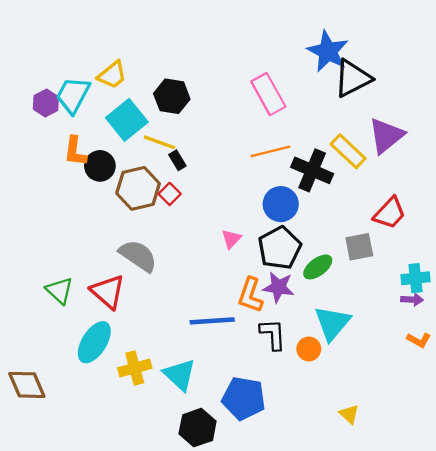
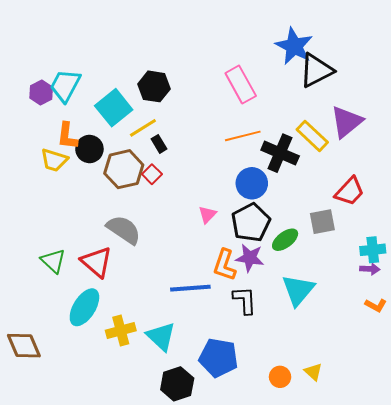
yellow trapezoid: (112, 75) -> (54, 160), moved, turned 56
yellow line: (159, 142) -> (143, 128), turned -52
orange circle: (309, 349) -> (280, 377), moved

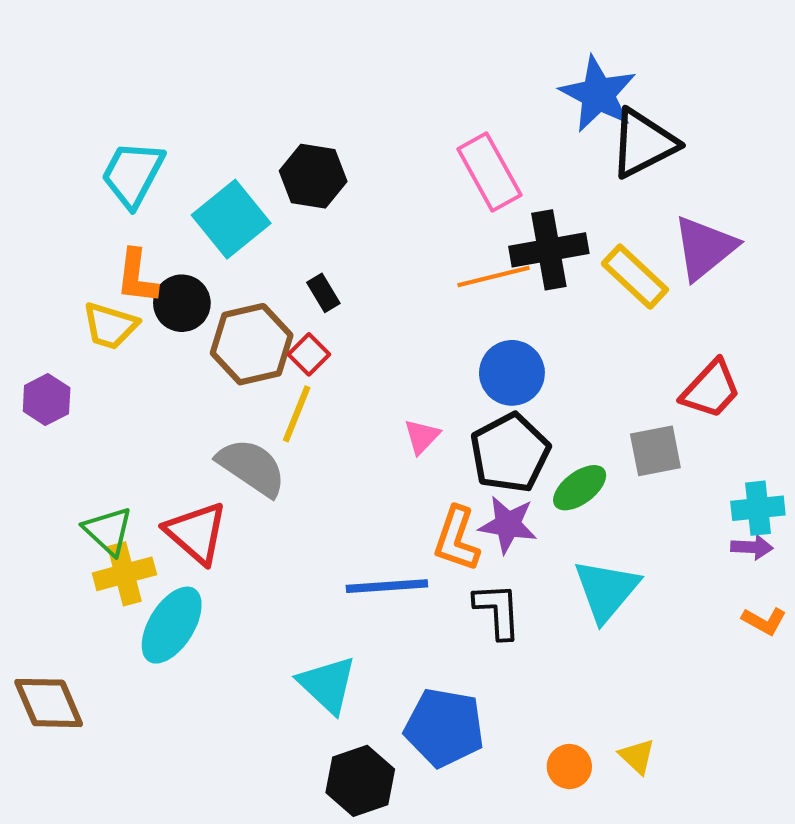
purple hexagon: (41, 93) -> (47, 400), moved
yellow line: (143, 128) -> (297, 414), moved, turned -36
black cross: (280, 153) -> (549, 250), moved, turned -33
yellow cross: (121, 330) -> (124, 574), moved

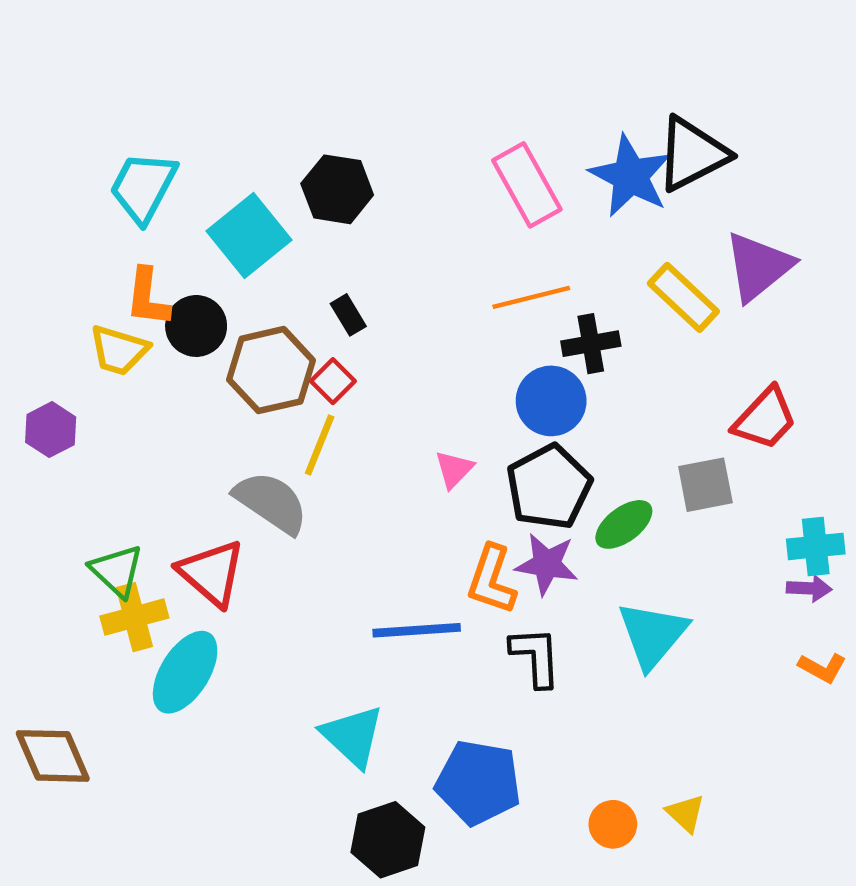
blue star: (598, 94) -> (630, 176), moved
black cross: (549, 250) -> (591, 344), moved, size x0.7

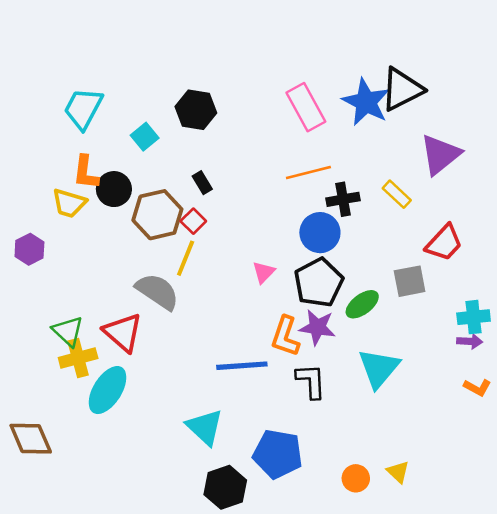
cyan square: (249, 236) -> (145, 137), size x0.6
yellow rectangle: (683, 297) -> (397, 194), moved, size x0.7

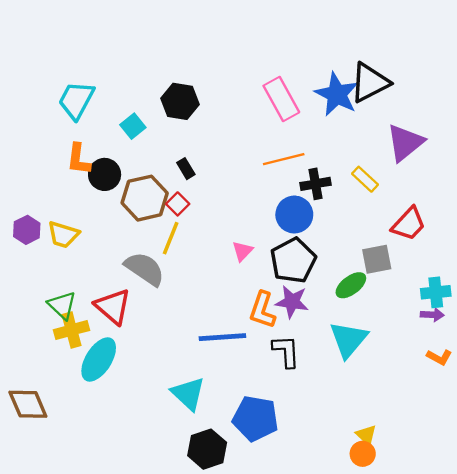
yellow trapezoid: (69, 203) -> (63, 235), moved
green ellipse: (362, 304) -> (351, 285), moved
orange circle: (356, 478) -> (363, 454), moved

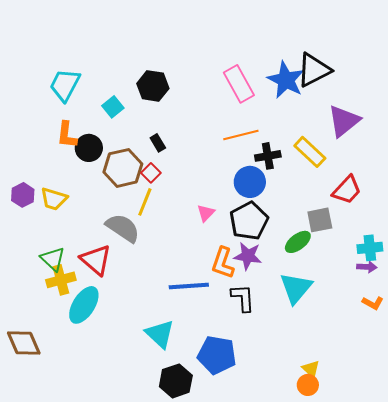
yellow rectangle: (365, 179) -> (310, 152), size x1.4

